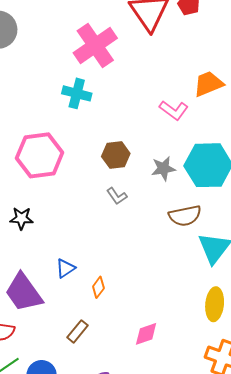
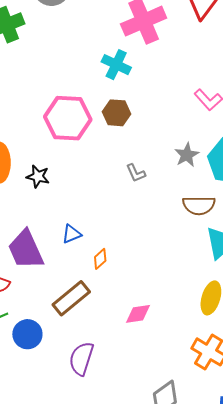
brown hexagon: (116, 155) -> (117, 113), moved
gray star: (163, 169) -> (187, 155), turned -30
brown rectangle: (78, 331) -> (71, 298), size x1.6

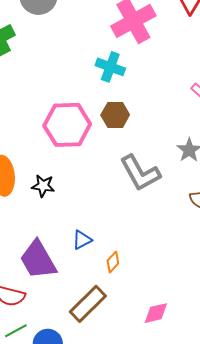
gray L-shape: (136, 173) -> (140, 173), size x2.0

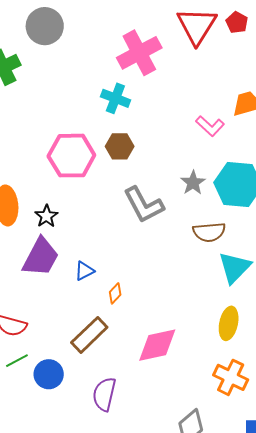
black star: (43, 186) -> (46, 216), turned 30
purple trapezoid: (38, 260) -> (41, 257), moved, turned -123
pink diamond: (156, 313) -> (157, 345), size x1.6

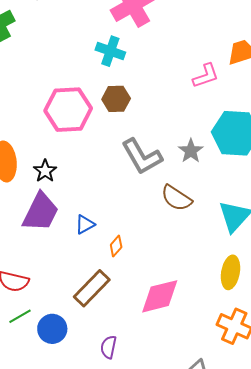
pink L-shape: (210, 126) -> (206, 76), turned -60
gray star: (193, 183) -> (191, 151), moved
brown semicircle: (209, 232) -> (176, 198), moved, turned 40
purple semicircle: (104, 394) -> (109, 347), size x0.7

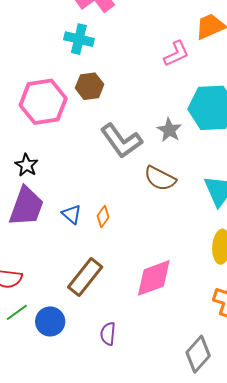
blue triangle: (85, 224) -> (72, 214), turned -45
orange diamond: (116, 246) -> (103, 216), moved

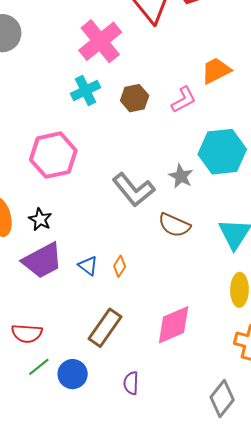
cyan cross: (79, 39) -> (86, 91), turned -36
brown hexagon: (90, 86) -> (135, 98), moved
purple trapezoid: (26, 206) -> (42, 261), turned 45

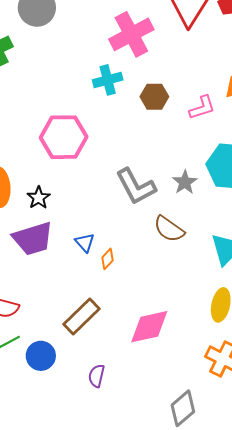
blue triangle: (88, 266) -> (85, 243), moved

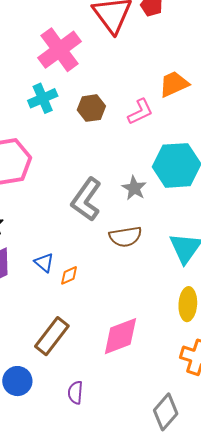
gray L-shape: (136, 186) -> (86, 199), turned 72
brown semicircle: (169, 229) -> (125, 237), turned -36
orange diamond: (108, 259) -> (69, 275), turned 30

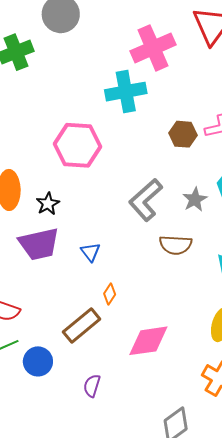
cyan cross: (43, 98) -> (126, 92), size x1.4
brown hexagon: (91, 108) -> (183, 134), moved
orange diamond: (69, 275) -> (110, 294), moved, turned -45

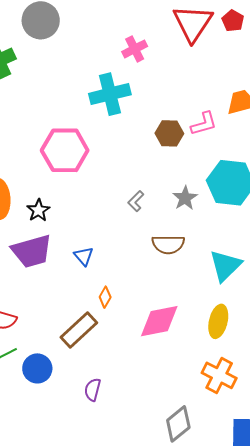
pink cross: (153, 48) -> (135, 49), size x0.6
gray L-shape: (146, 200) -> (136, 201), size x0.5
pink diamond: (148, 341) -> (159, 321), moved

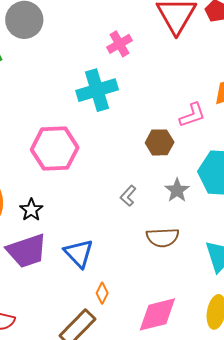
brown hexagon: (169, 133) -> (160, 142), moved
blue triangle: (84, 256) -> (79, 253), size x1.5

